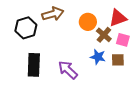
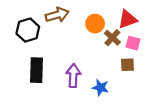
blue star: (98, 57) -> (100, 88), moved
purple arrow: (68, 70) -> (73, 76), turned 50

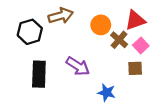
pink square: (133, 43) -> (141, 46), turned 32
purple arrow: (73, 76) -> (78, 66), moved, turned 120

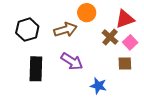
brown arrow: (61, 16) -> (65, 30), moved
orange circle: (101, 25) -> (87, 13), moved

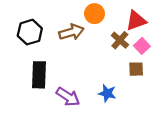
purple arrow: (72, 61) -> (68, 97), moved

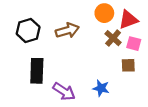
orange circle: (95, 14) -> (104, 13), moved
pink square: (142, 46) -> (134, 44), turned -32

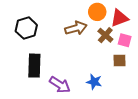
brown arrow: (67, 30) -> (76, 28), moved

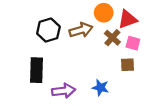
black hexagon: (26, 28) -> (48, 30), moved
purple arrow: (60, 85) -> (64, 91), turned -40

